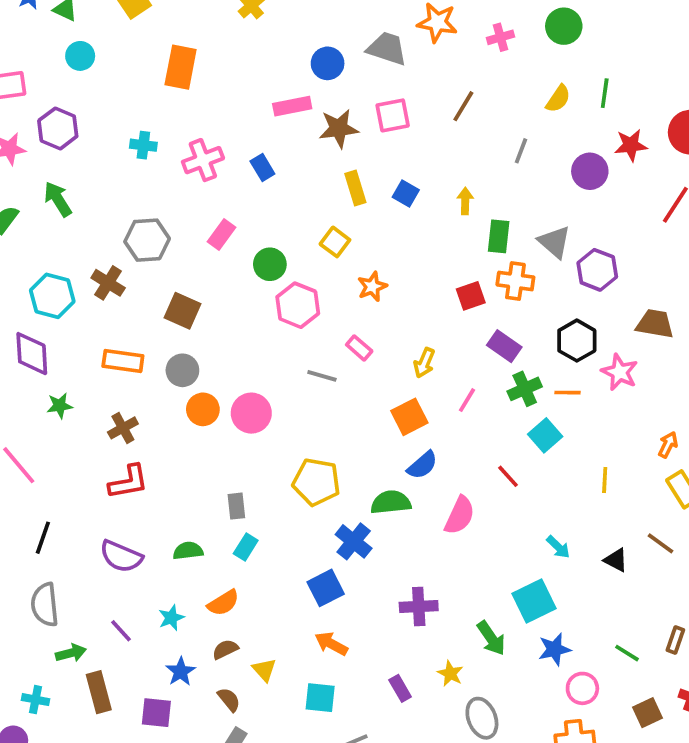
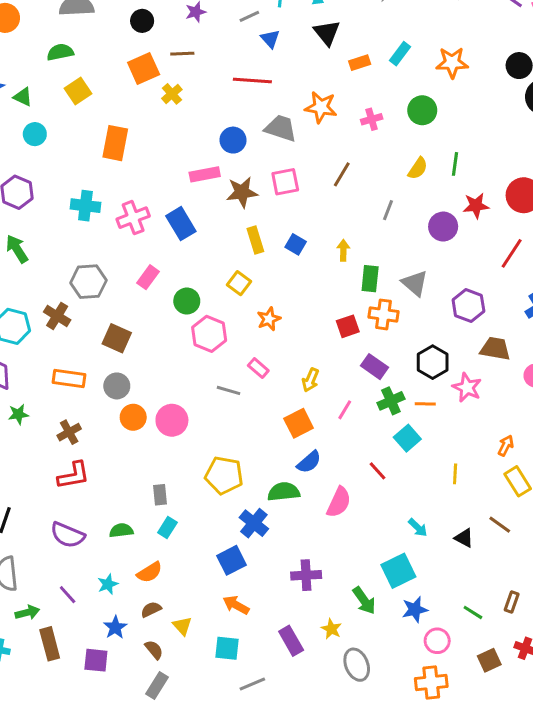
cyan cross: (143, 145) -> (85, 206), size x1.4
blue rectangle: (262, 168) -> (181, 224), size x1.5
purple hexagon: (597, 270) -> (468, 305), moved
purple rectangle: (400, 688) -> (291, 641), size x1.4

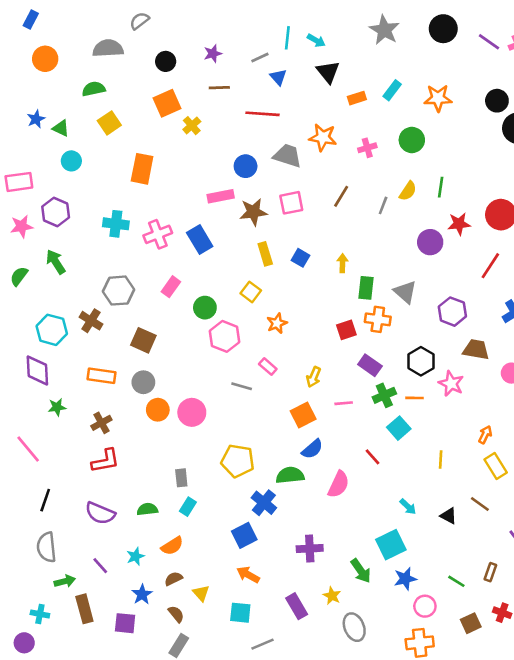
brown line: (182, 54) -> (219, 88), moved
gray line: (388, 210) -> (383, 205), moved
pink line: (345, 410) -> (344, 403), turned 54

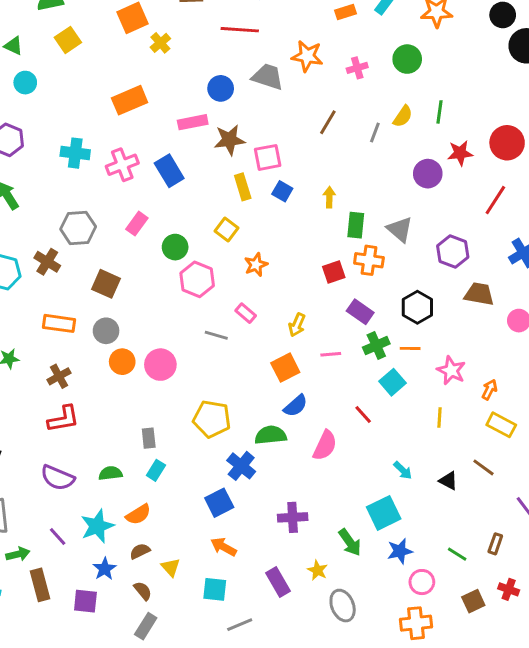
orange rectangle: (142, 169) -> (130, 100), moved, turned 56
pink square: (291, 203) -> (268, 157), moved
pink star: (451, 384) -> (451, 370), moved
yellow rectangle: (496, 466) -> (501, 425), turned -30
cyan star: (136, 556) -> (97, 526), size x1.6

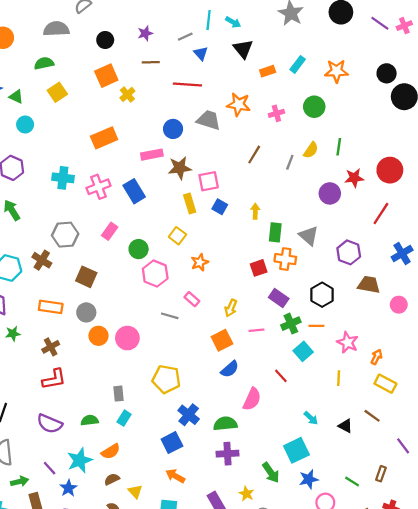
green semicircle: (271, 435) -> (225, 424), moved
blue star: (105, 569) -> (68, 488), moved

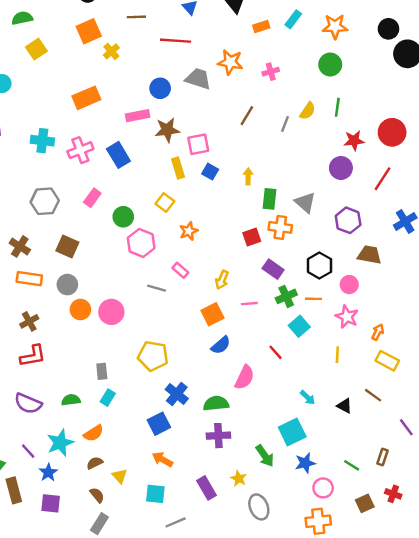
green circle: (314, 107) -> (330, 65), moved
purple circle: (330, 193) -> (341, 168), moved
brown cross: (42, 260) -> (20, 246), moved
pink circle: (399, 305) -> (349, 285), moved

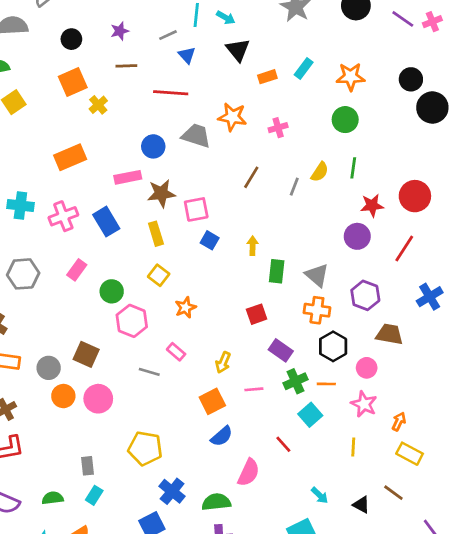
yellow rectangle: (178, 168) -> (156, 234), moved
orange cross: (280, 227) -> (317, 310), moved
brown square: (67, 246) -> (86, 354), moved

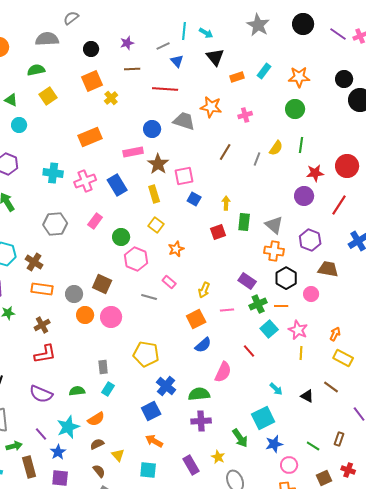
brown star: (161, 193) -> (158, 164), turned -30
red square: (257, 314) -> (218, 232), moved
pink star: (364, 404) -> (298, 330), moved

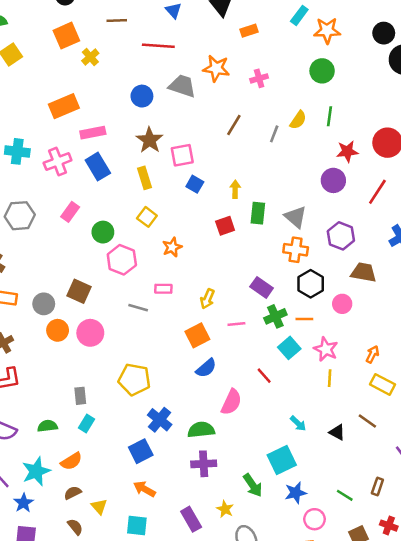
cyan rectangle: (264, 71) -> (299, 15), moved
pink rectangle: (133, 152) -> (93, 133), moved
pink rectangle: (169, 282) -> (163, 289), turned -40

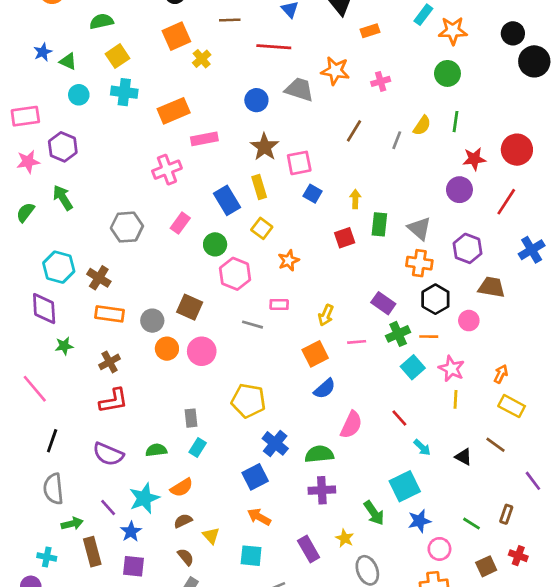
cyan cross: (17, 151) -> (124, 92), moved
blue rectangle: (98, 167) -> (227, 200), moved
red line: (264, 376) -> (399, 418), moved

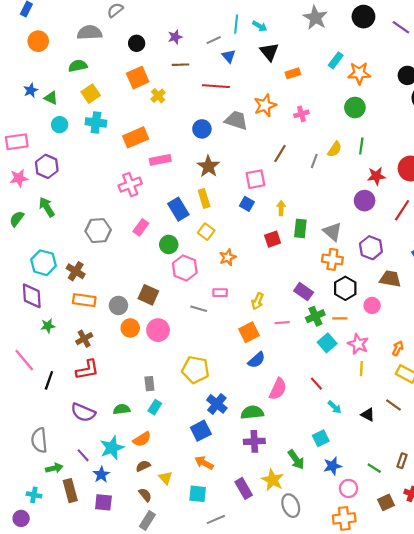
orange star: (335, 71) -> (265, 105), turned -30
pink square: (299, 163) -> (255, 179), moved
black line: (52, 441) -> (49, 380), moved
cyan square: (405, 486) -> (321, 438), size x0.7
yellow star: (345, 538) -> (273, 480), size x1.5

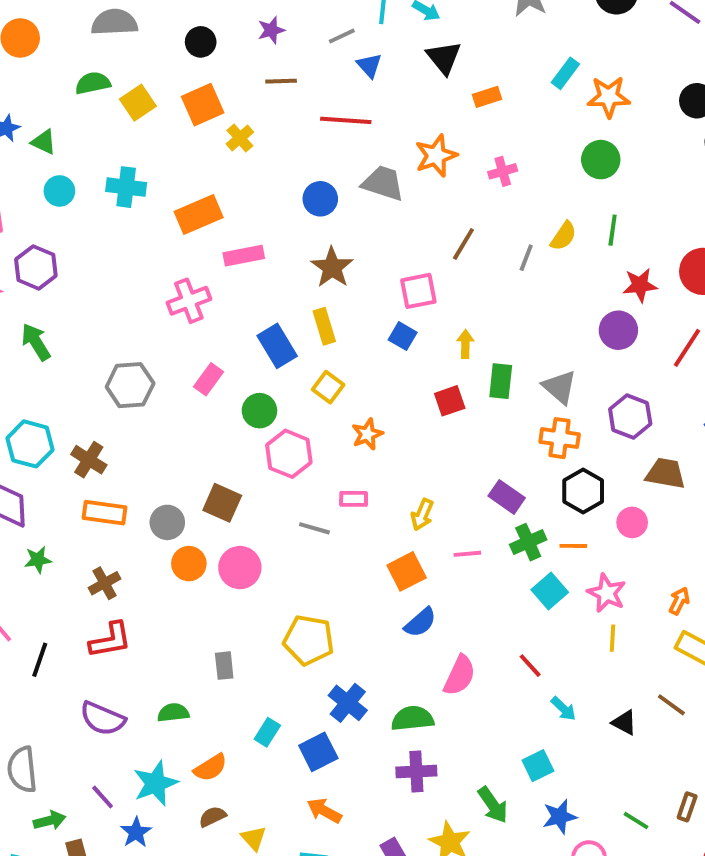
yellow square: (91, 94) -> (138, 103), moved
cyan rectangle: (155, 407) -> (267, 732), moved

